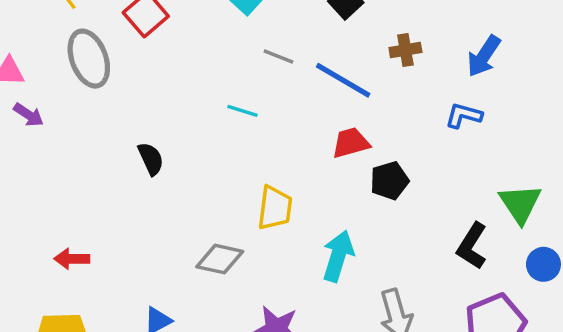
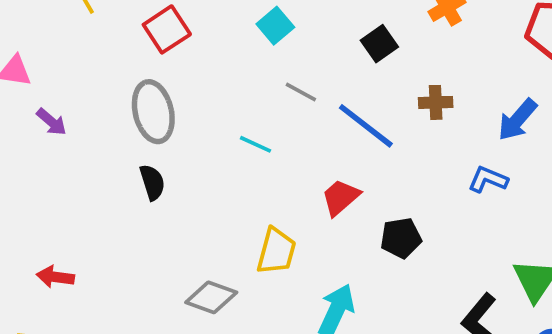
gray ellipse: (89, 59) -> (153, 112), moved
purple arrow: (28, 115) -> (51, 122), moved
red trapezoid: (351, 143) -> (341, 197), moved, turned -33

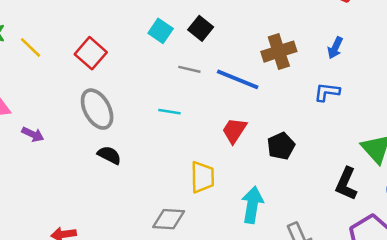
black square: (379, 44) -> (201, 28), moved
brown cross: (436, 102) -> (279, 52), size x1.5
blue arrow: (517, 120) -> (335, 48), size x0.7
black semicircle: (152, 182) -> (109, 155), turned -30

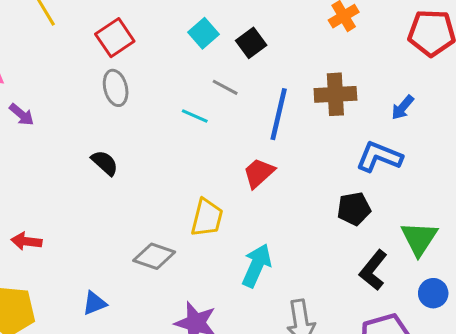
blue line: (238, 79) -> (279, 114), turned 66
blue L-shape: (327, 92) -> (379, 157), size x1.4
gray ellipse: (97, 109) -> (116, 88), moved, size x0.7
cyan line: (169, 112) -> (195, 116), moved
black pentagon: (281, 146) -> (354, 209), moved

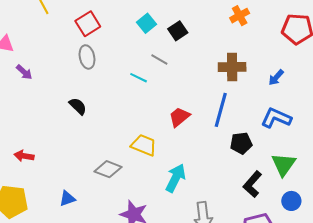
blue line: (279, 114) -> (221, 110), moved
blue L-shape: (379, 157) -> (276, 118), moved
yellow trapezoid: (207, 218) -> (144, 145), turned -84

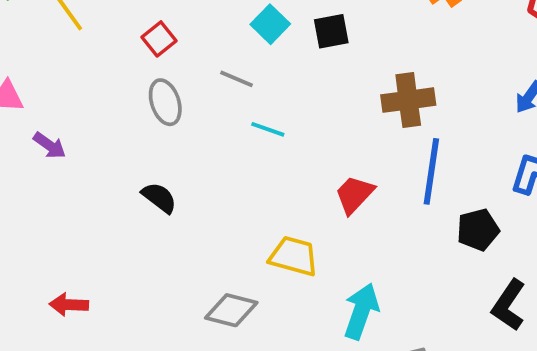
red square: (88, 24) -> (159, 39), size x0.7
black square: (178, 31) -> (331, 31), turned 30
gray line: (159, 59) -> (236, 79), moved
brown cross: (232, 67) -> (408, 100), moved

